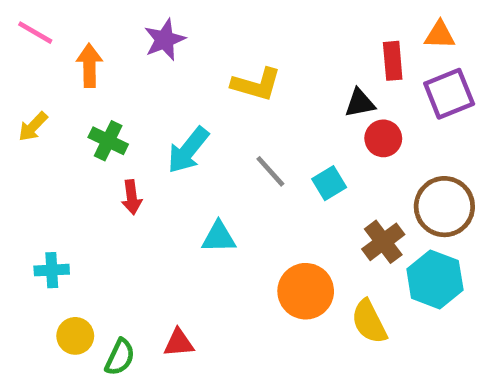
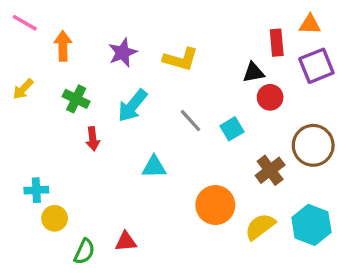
purple star: (165, 40) -> (123, 53), moved
cyan hexagon: (435, 279) -> (311, 225), moved
yellow semicircle: (369, 322) -> (260, 227), turned 80
yellow circle: (75, 336) -> (55, 218), moved

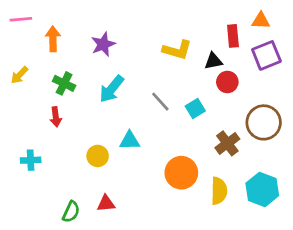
pink line: (25, 23) -> (21, 19), turned -35
yellow L-shape: (181, 59) -> (177, 50), moved
red arrow: (93, 139) -> (56, 117), moved
yellow circle: (55, 218) -> (98, 156), moved
yellow semicircle: (260, 227) -> (219, 191), turned 128

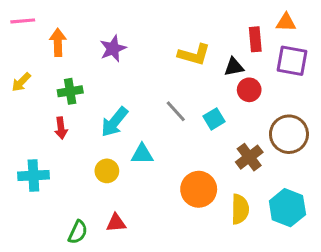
purple square: (266, 55) -> (292, 61), turned 32
green cross: (64, 83) -> (70, 91), turned -35
cyan arrow: (112, 89) -> (115, 122), moved
cyan cross: (31, 160) -> (33, 176), size x1.4

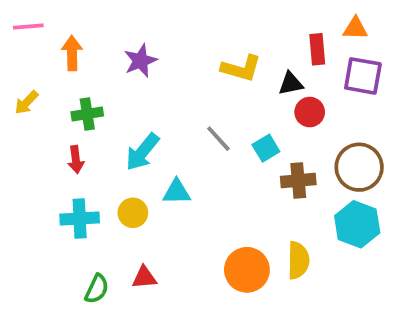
brown cross: (249, 157) -> (298, 180), moved, turned 32
cyan cross: (33, 176) -> (80, 219), moved
orange circle: (199, 189) -> (247, 270), moved
cyan hexagon: (287, 208) -> (357, 224), moved

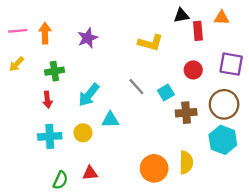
pink line: (28, 26) -> (18, 31), moved
purple square: (363, 76) -> (231, 64), moved
black triangle: (291, 84) -> (181, 15), moved

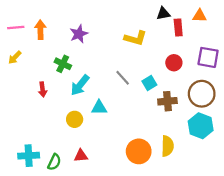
green cross: (54, 71) -> (63, 64), moved, turned 35
cyan cross: (50, 136) -> (29, 156), moved

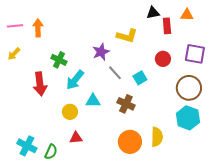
purple star: (79, 34) -> (101, 52), moved
red arrow: (43, 89) -> (40, 84), size x1.6
brown cross: (167, 101) -> (126, 104), moved, turned 30
cyan cross: (29, 156) -> (27, 146), turned 30
red triangle: (81, 156) -> (76, 138), moved

